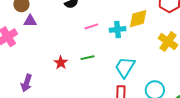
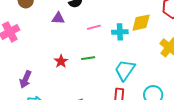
purple triangle: (30, 21) -> (58, 18), moved

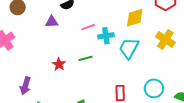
cyan cross: (120, 32) -> (106, 36), moved
cyan trapezoid: (125, 70) -> (129, 48), moved

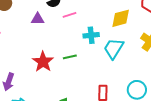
pink line: (88, 27) -> (69, 15), moved
red star: (59, 64) -> (43, 62), size x1.5

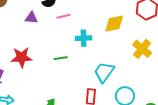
cyan trapezoid: (114, 49) -> (104, 72), moved
red star: (43, 62) -> (22, 57), moved, turned 30

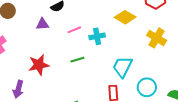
pink line: (64, 16) -> (74, 30), moved
yellow diamond: (114, 24) -> (125, 17), turned 50

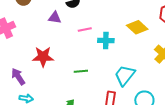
green line: (77, 60) -> (81, 71), moved
purple arrow: (18, 89) -> (18, 77), turned 120

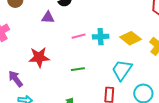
yellow diamond: (137, 27) -> (130, 38), moved
pink line: (85, 29) -> (79, 36), moved

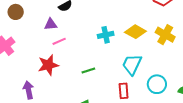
pink line: (79, 36) -> (59, 41), moved
purple arrow: (16, 79) -> (28, 90), turned 36

